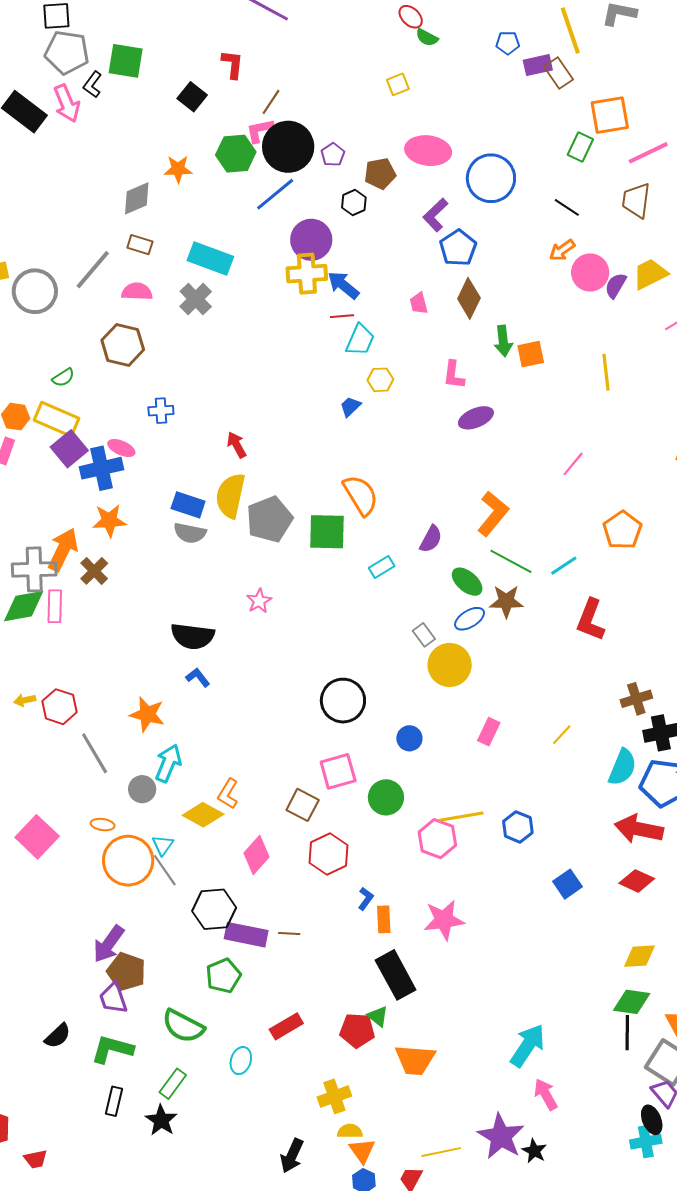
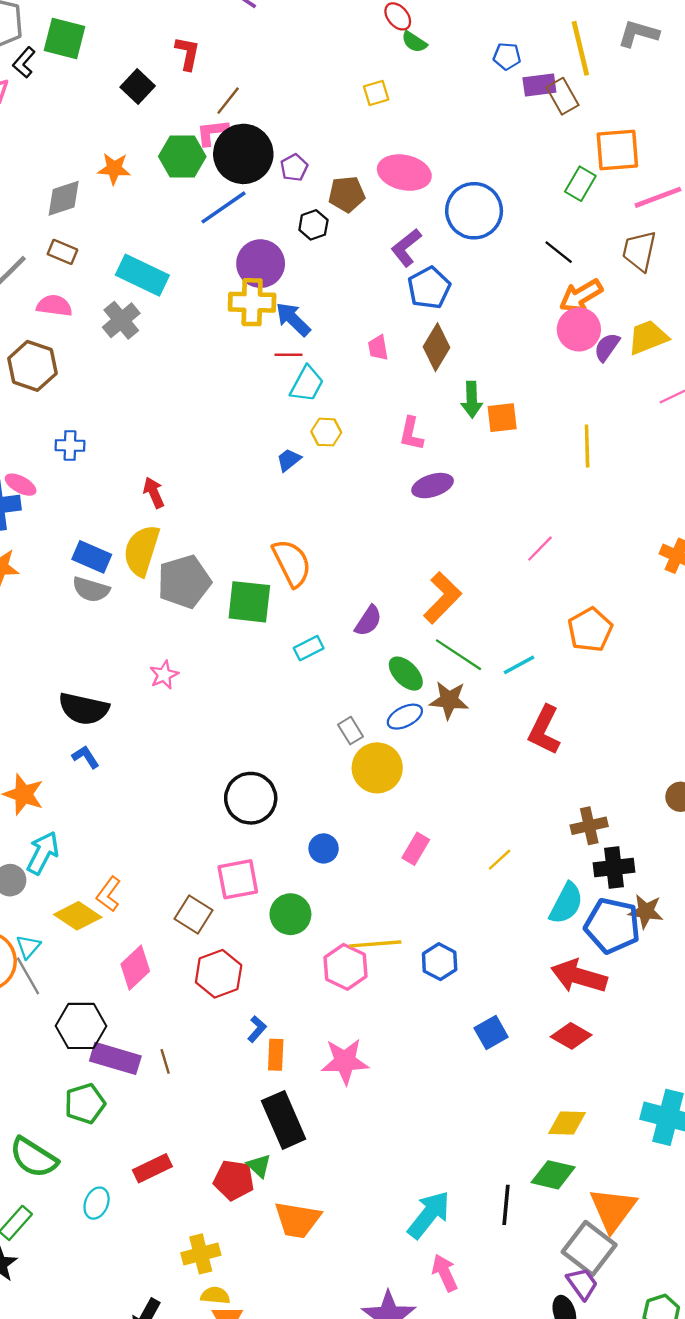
orange arrow: (562, 250) -> (581, 296), moved, size x1.4
brown line: (289, 933) -> (165, 1061), turned 65
black line: (627, 1033) -> (506, 1205), moved

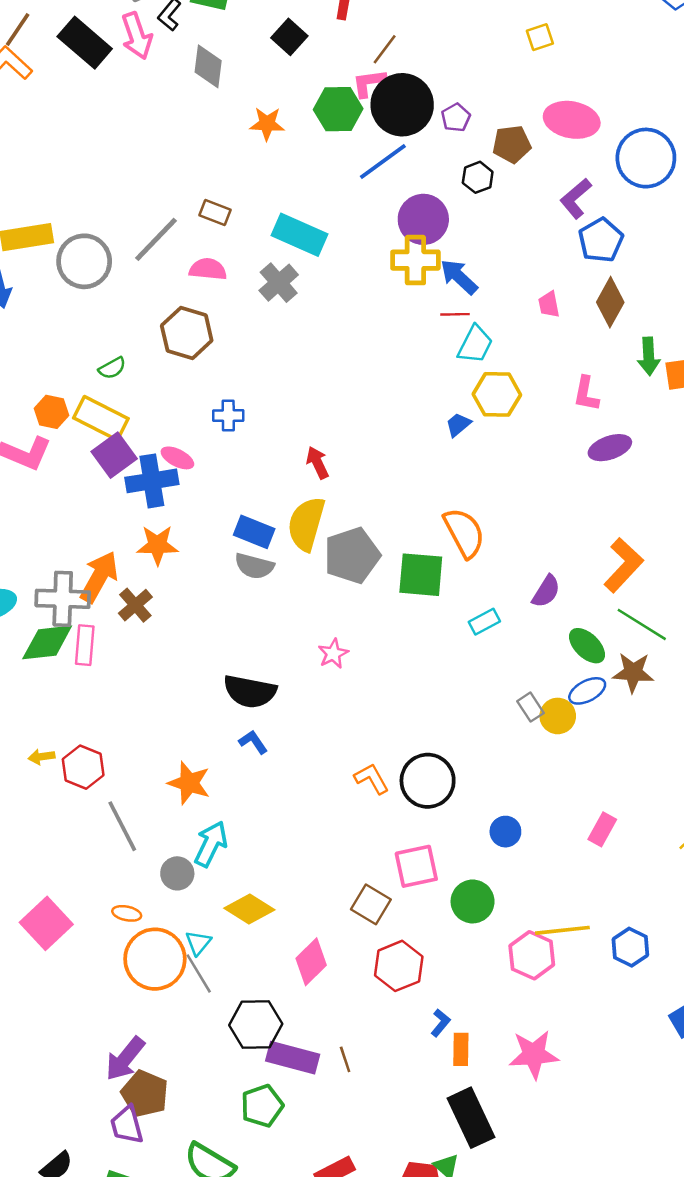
gray diamond: (64, 198) -> (208, 66), moved, turned -63
yellow hexagon: (326, 432) -> (497, 394), size x1.5
yellow circle: (377, 768) -> (558, 716), moved, size x0.7
orange L-shape: (109, 894) -> (372, 779), moved, turned 116

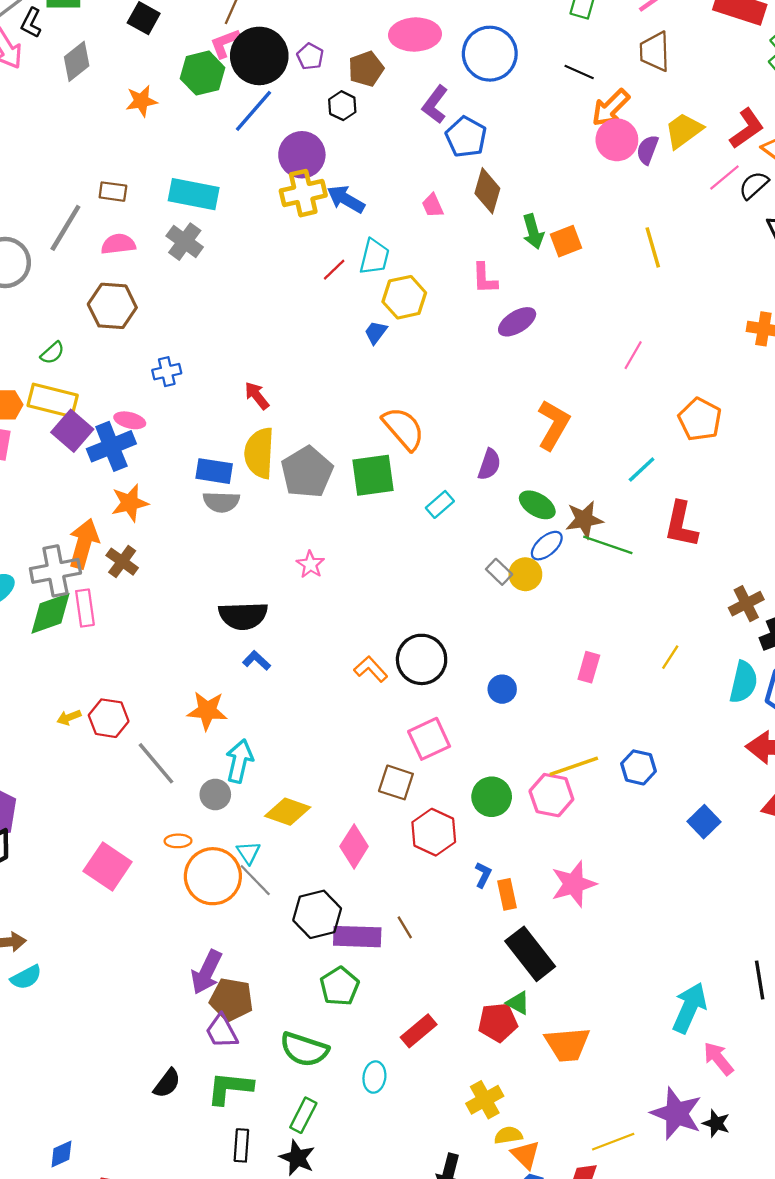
gray diamond: (208, 66) -> (77, 61), turned 57
red line: (455, 314) -> (334, 270), moved, turned -30
green line: (642, 624) -> (608, 545), moved
green circle: (473, 901) -> (492, 797), moved

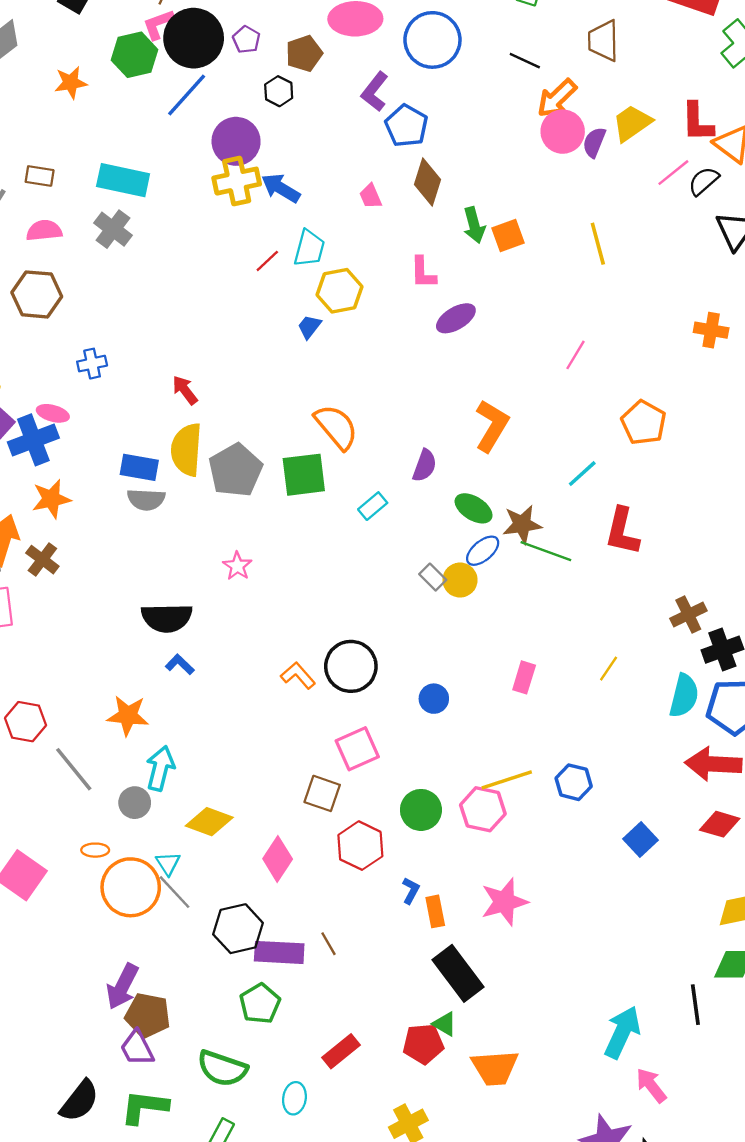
red L-shape: (747, 128) -> (697, 122), turned 123
black semicircle: (167, 1083) -> (79, 1101), size x1.4

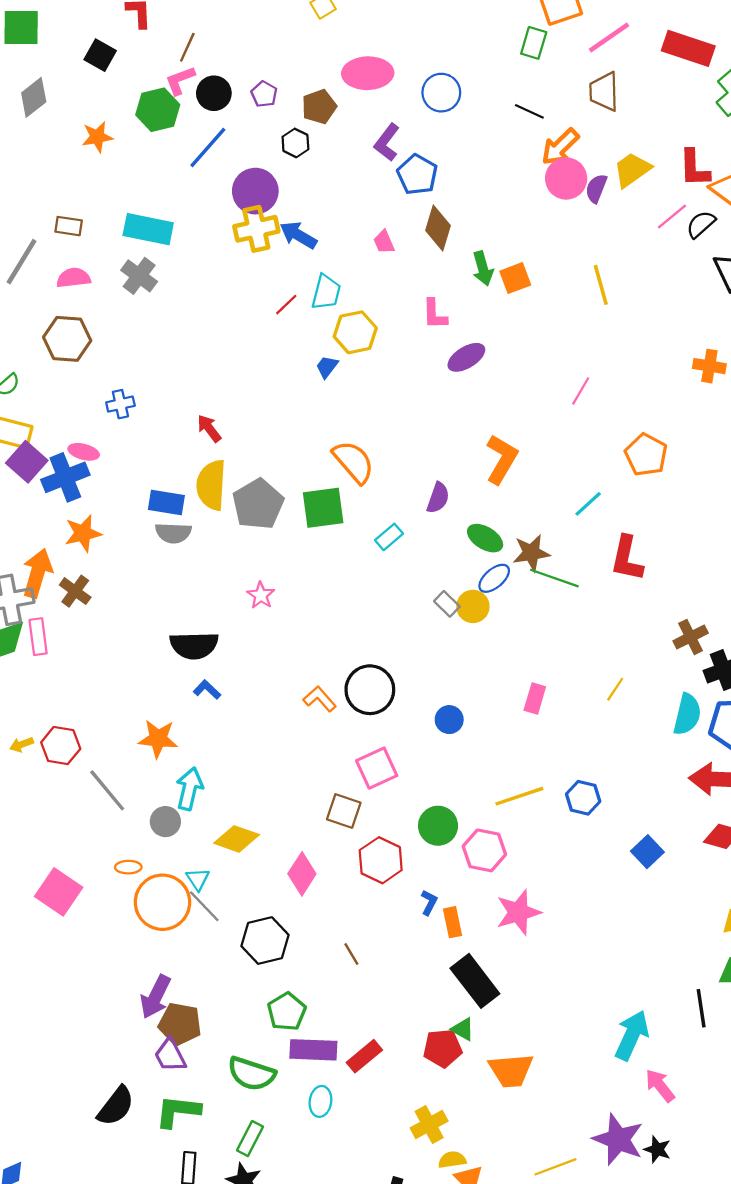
black circle: (194, 38) -> (214, 93), size x0.6
blue circle: (432, 40) -> (441, 93), size x0.7
pink hexagon: (483, 809) -> (484, 850), moved
purple rectangle: (279, 952) -> (313, 1050), moved

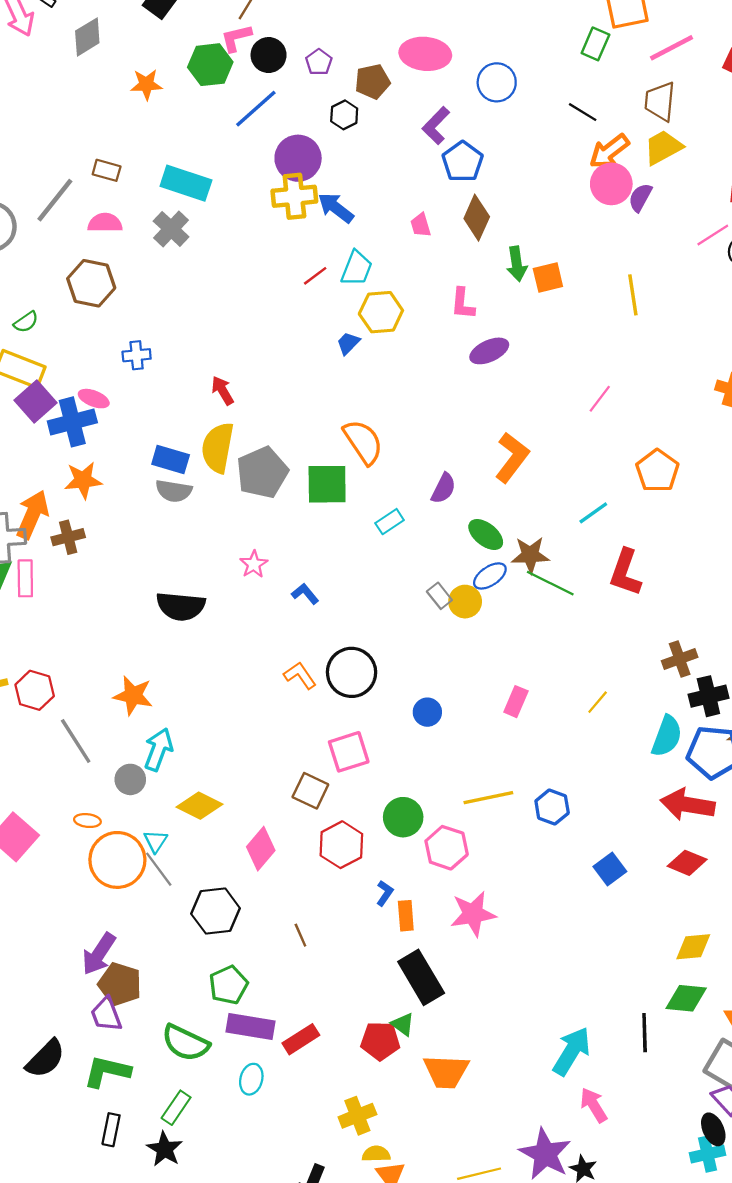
yellow trapezoid: (632, 170) -> (663, 147), moved
brown cross: (75, 591) -> (68, 537), turned 32
blue L-shape: (207, 690) -> (305, 594), moved

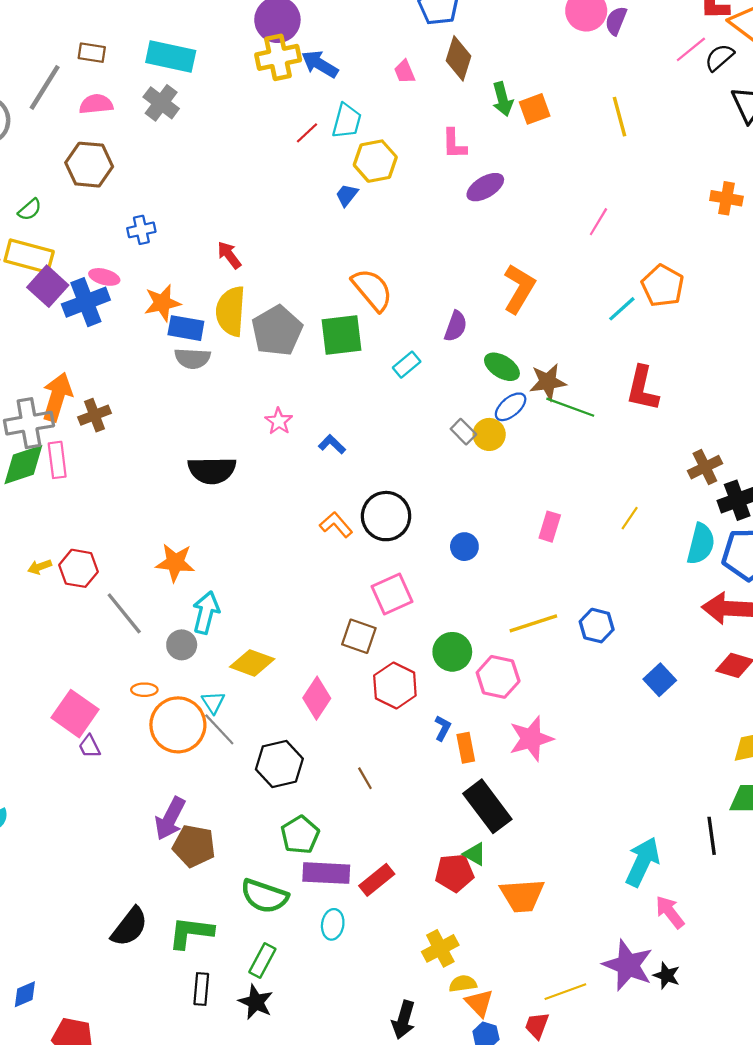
orange star: (83, 480) -> (162, 303), moved
cyan line: (593, 513) -> (622, 309), moved
purple trapezoid: (106, 1014) -> (89, 746), moved, size x0.7

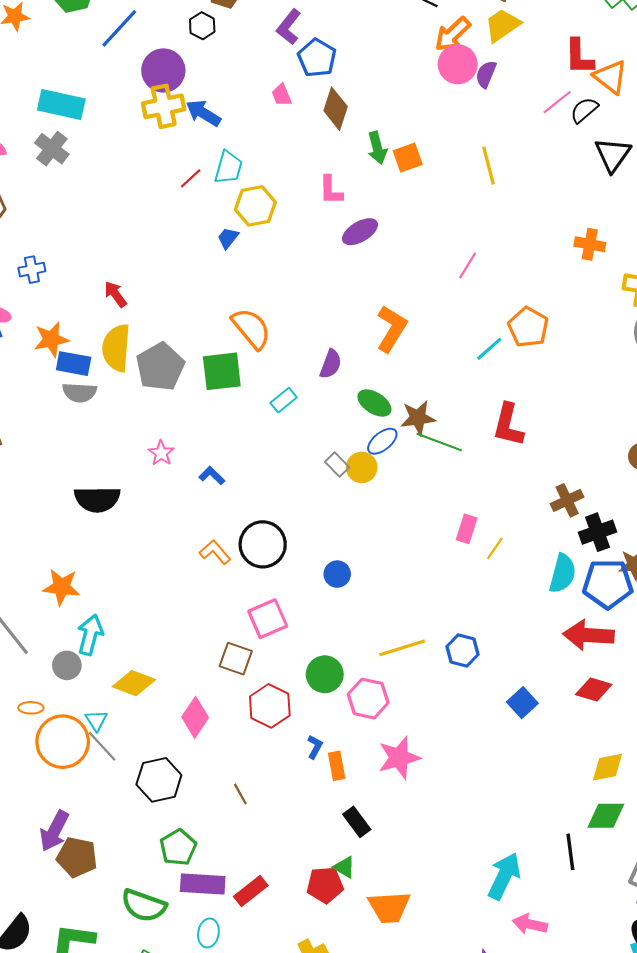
pink trapezoid: (405, 72) -> (282, 95), moved
pink rectangle: (550, 527) -> (467, 529), moved
black rectangle: (487, 806) -> (357, 822), size x0.6
pink arrow: (670, 912) -> (530, 924), turned -40

